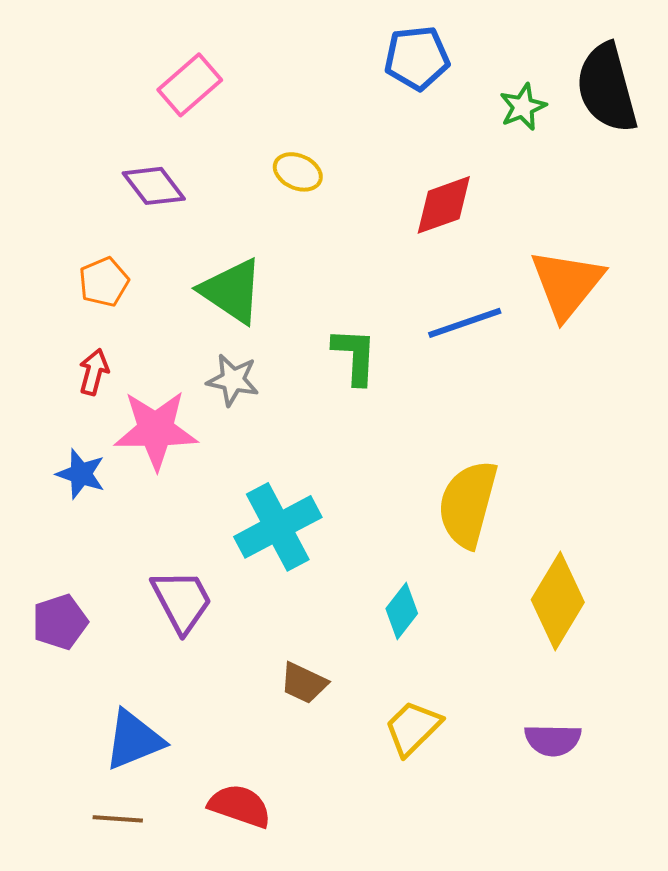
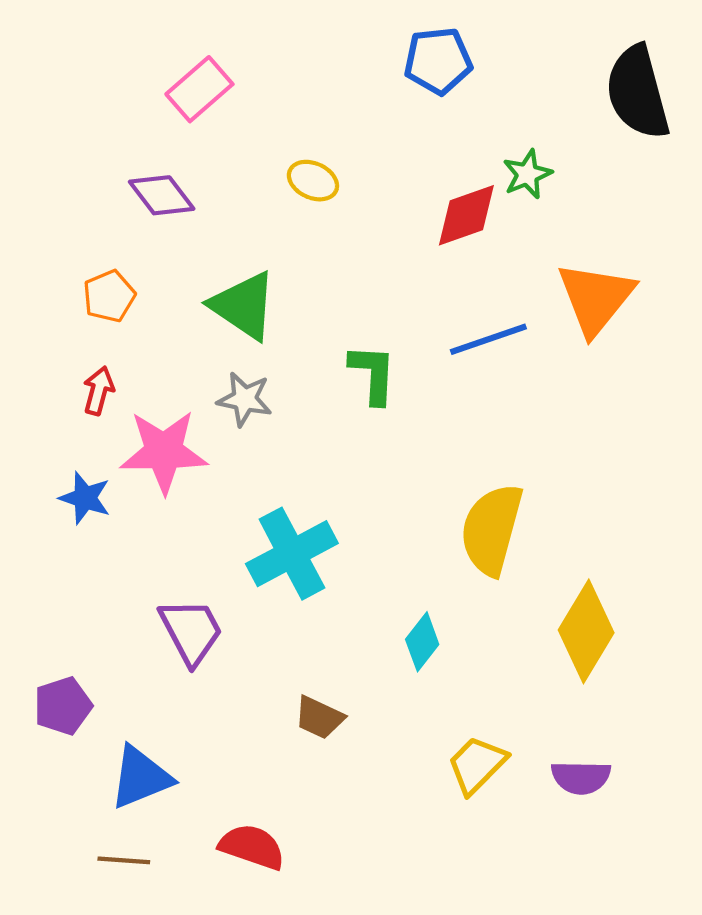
green star: (523, 107) -> (527, 174), moved
purple pentagon: (60, 622) -> (63, 706), moved
yellow trapezoid: (413, 728) -> (477, 765), moved

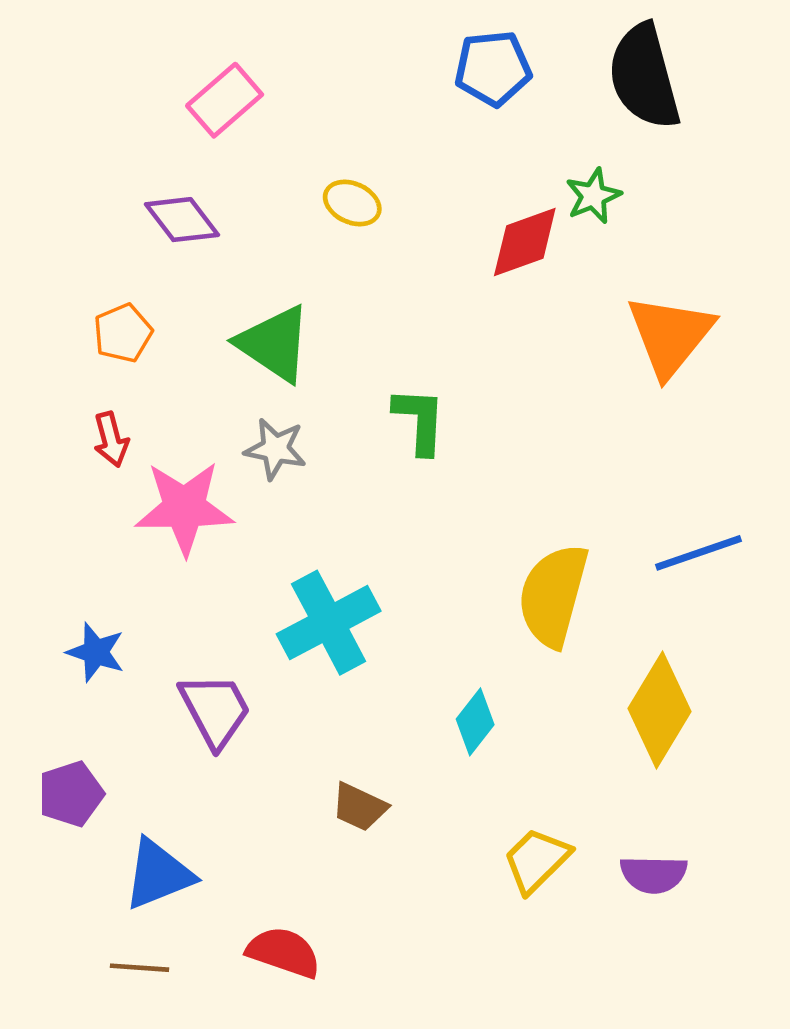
black semicircle: (638, 92) -> (644, 77), moved
blue line: (488, 339) -> (699, 553), moved
red arrow: (99, 391) -> (111, 439), turned 150
blue star: (85, 498) -> (96, 652), moved

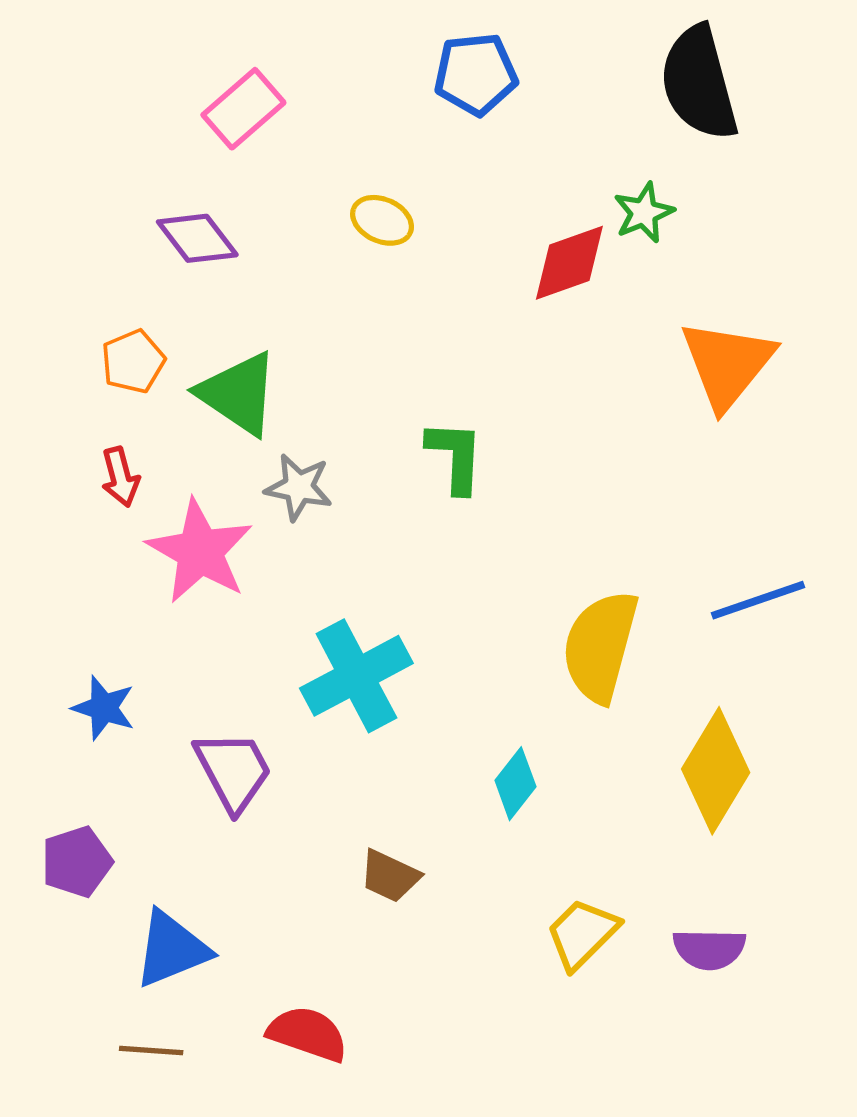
blue pentagon: (493, 68) -> (476, 74), moved
green triangle: (274, 344) -> (238, 394), moved
pink star: (184, 508) -> (200, 551), turned 30

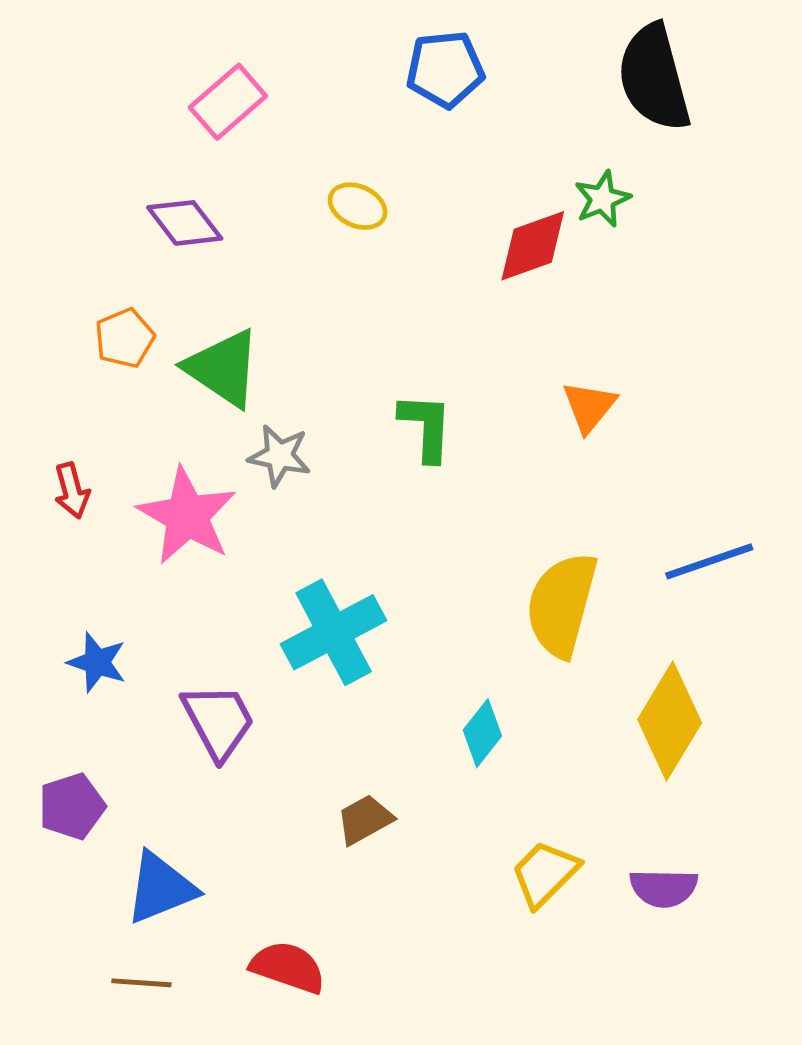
orange triangle: (727, 364) -> (589, 407), moved, size x0.6
red arrow: (120, 477) -> (72, 491), moved
brown trapezoid: (390, 876) -> (365, 820), turned 126

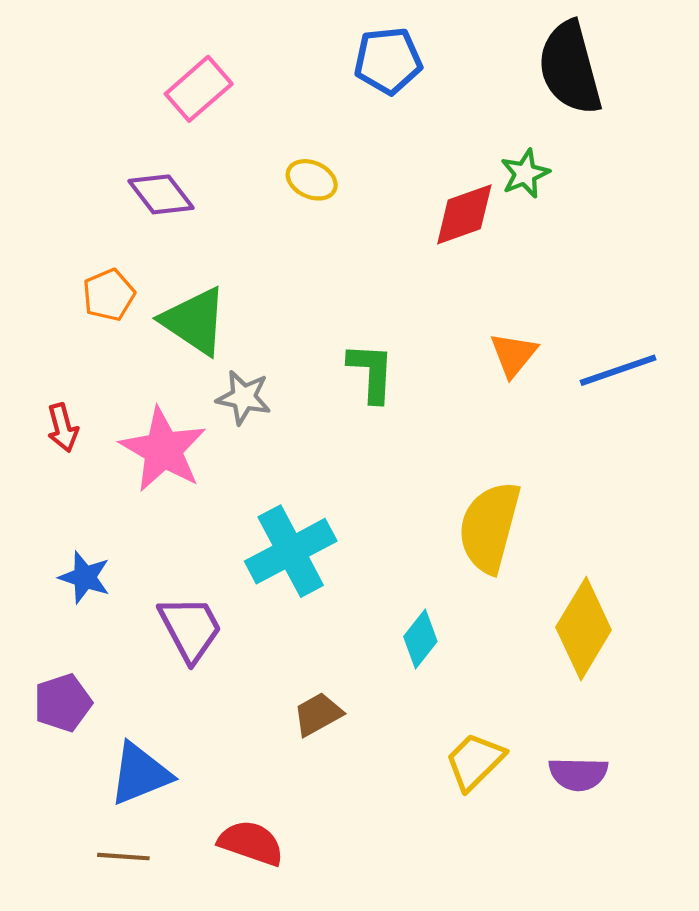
blue line: (709, 561) -> (618, 370), moved

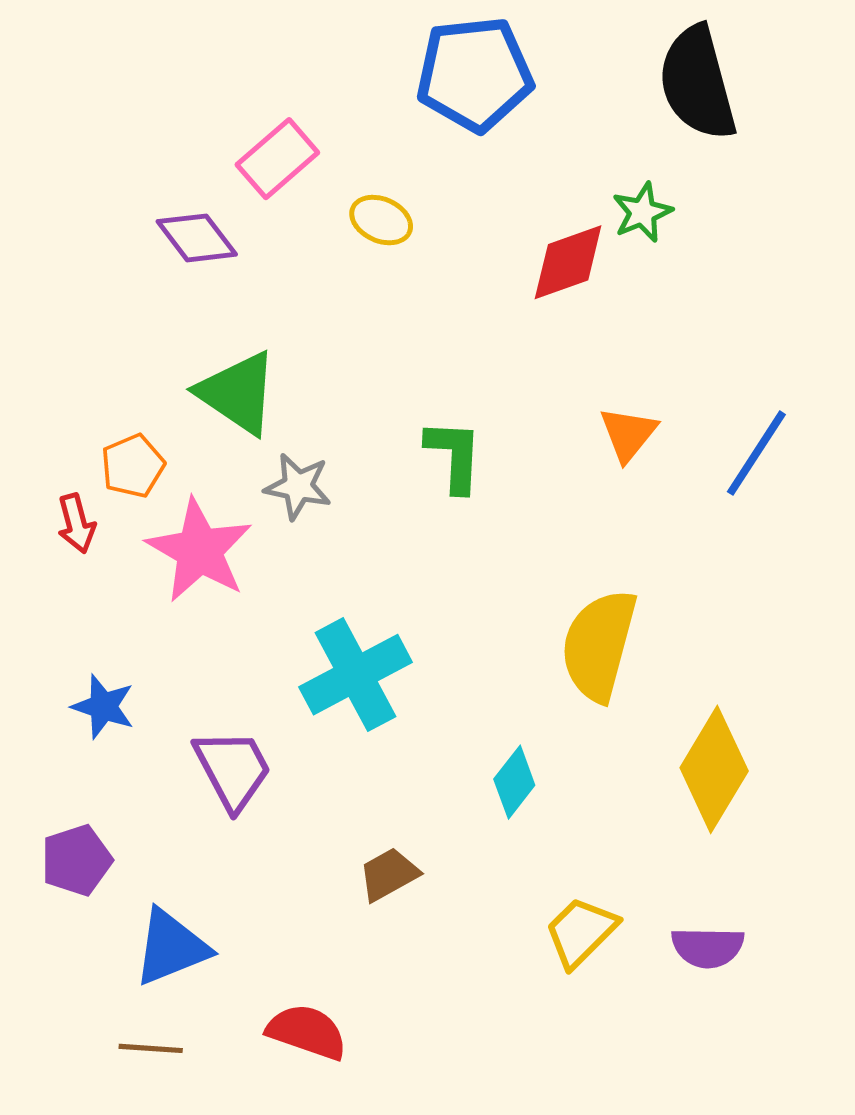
blue pentagon: (388, 61) -> (475, 74), size x1.4
pink rectangle: (199, 89) -> (277, 159), moved
orange pentagon: (109, 295) -> (133, 466), moved
blue line: (618, 370) -> (756, 453), turned -38

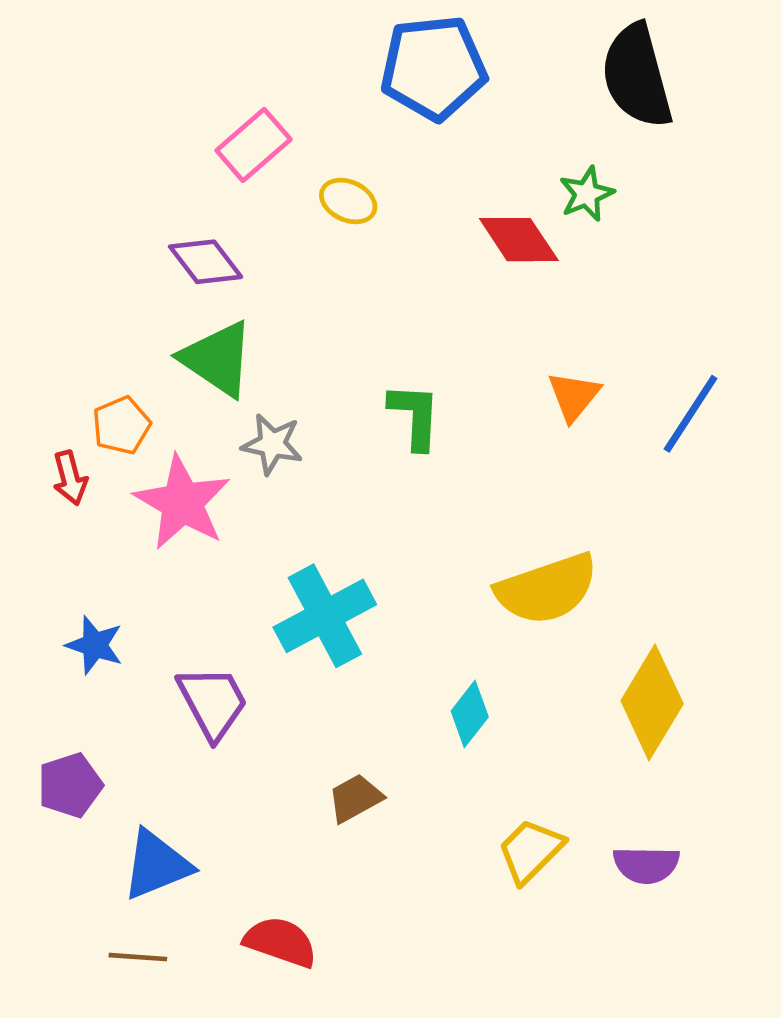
purple diamond: (197, 238) -> (206, 262), moved
red diamond: (568, 262) -> (519, 240), turned 76
yellow semicircle: (599, 645) -> (547, 589), turned -124

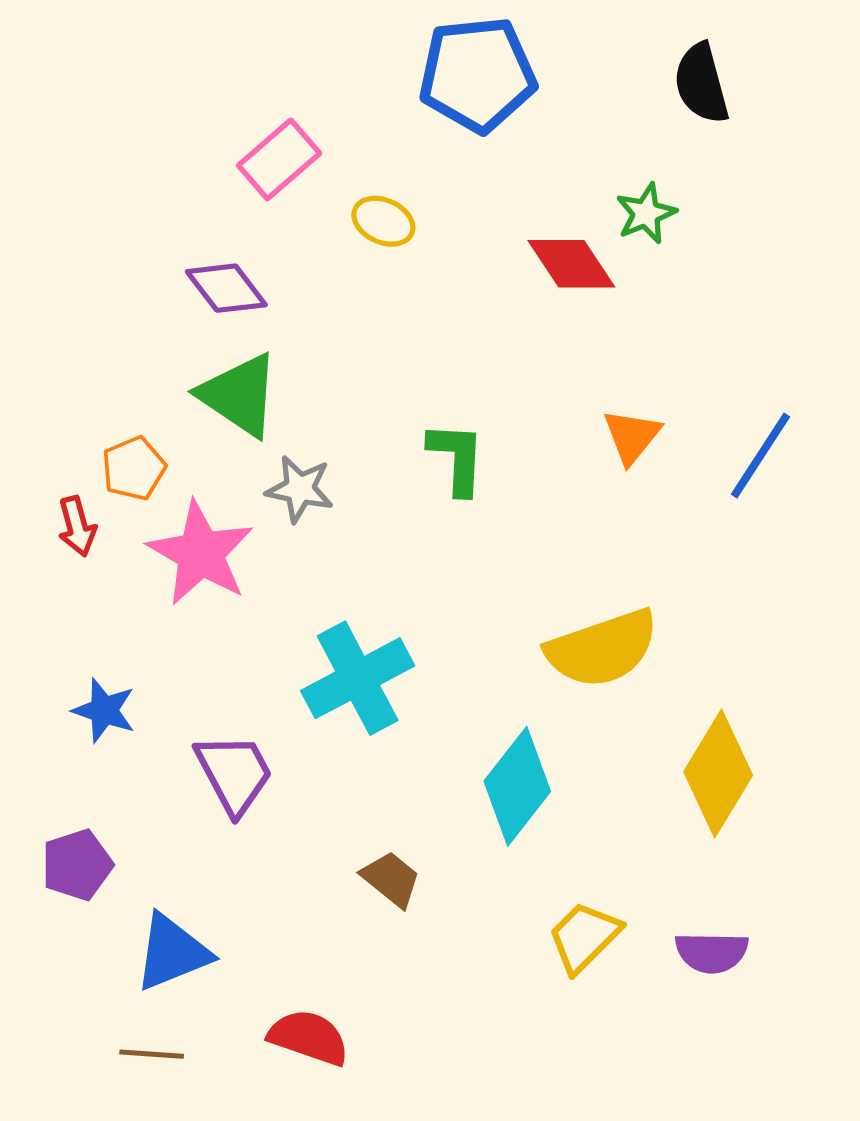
black semicircle: (637, 76) -> (701, 83), size x0.7
cyan diamond: (470, 714) -> (517, 786), size x1.6
brown trapezoid: (355, 798) -> (391, 879), turned 68

